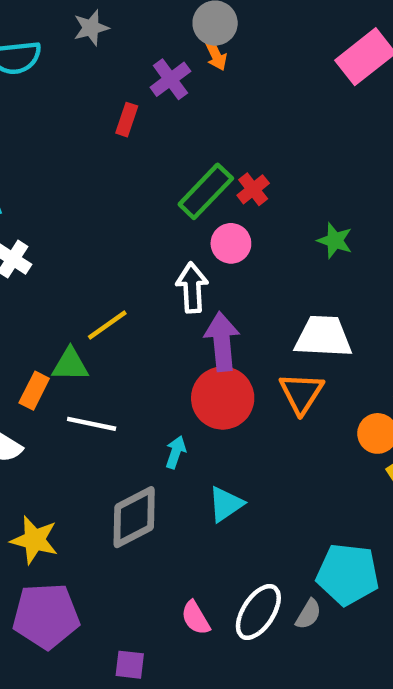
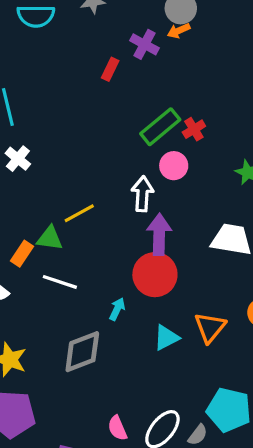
orange arrow: (216, 55) -> (179, 31), turned 85
purple cross: (170, 79) -> (145, 44), turned -32
orange triangle: (301, 393) -> (210, 327), moved
cyan triangle: (226, 504) -> (166, 338), moved

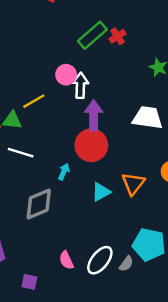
pink circle: (174, 166) -> (66, 75), moved

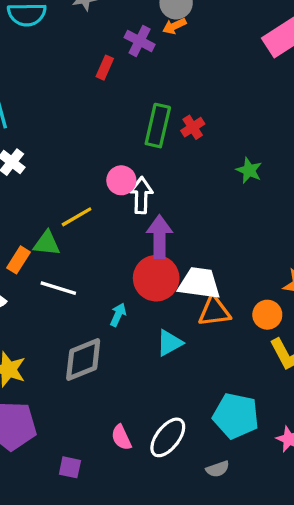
green rectangle: (92, 35) -> (158, 126), turned -36
white trapezoid: (148, 118) -> (199, 283), moved
orange triangle: (133, 184) -> (214, 311), moved, turned 45
gray semicircle: (126, 264) -> (218, 469), moved, turned 35

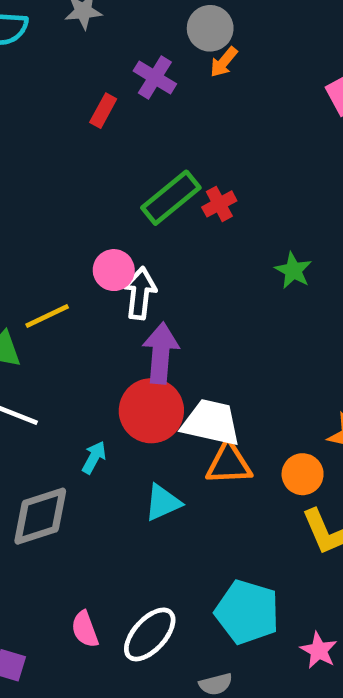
orange arrow: (174, 26) -> (224, 62), moved, turned -30
green rectangle: (158, 126) -> (171, 198), turned 33

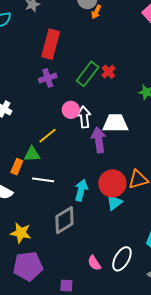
purple cross: (155, 77) -> (48, 78), moved, turned -36
red rectangle: (103, 111) -> (51, 44), size x2.0
red circle: (151, 411) -> (112, 183), moved
white trapezoid: (211, 423) -> (115, 123), moved
cyan arrow: (94, 457) -> (81, 190), size x1.5

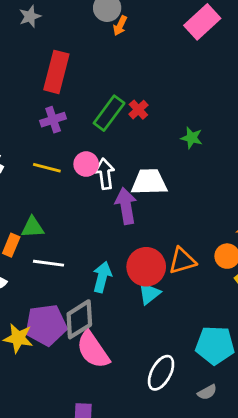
yellow line: (47, 136) -> (47, 168), moved, turned 54
pink semicircle: (94, 263) -> (93, 350), moved, size x1.8
purple pentagon: (28, 266) -> (46, 325), moved

